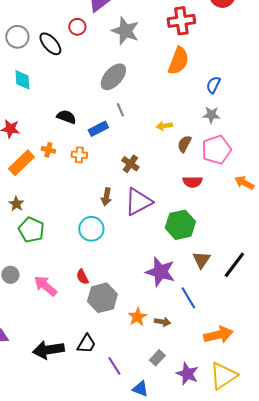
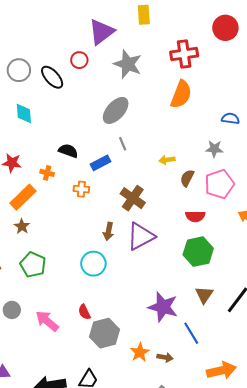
blue semicircle: (213, 85) -> (230, 119), moved, turned 72
orange cross: (48, 150) -> (47, 173), moved
brown cross: (130, 164) -> (133, 198), size x1.4
brown star: (16, 204) -> (22, 226), moved
green hexagon: (180, 225) -> (198, 252), moved

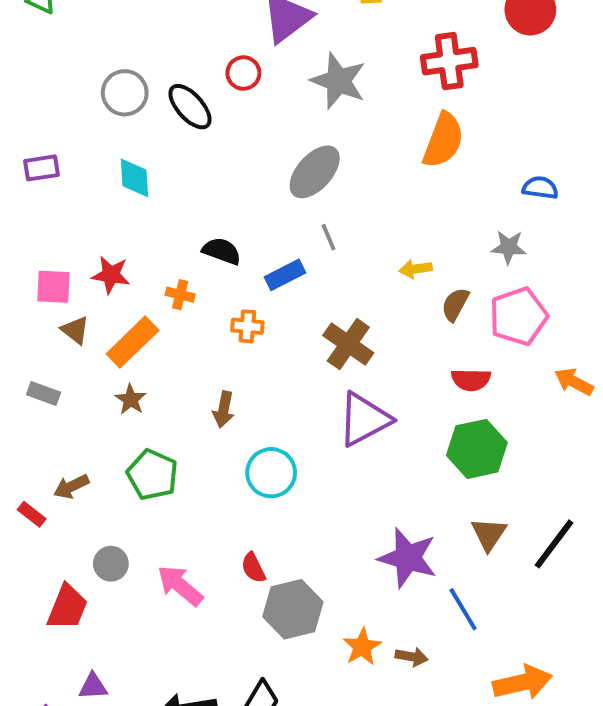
brown arrow: (109, 231) -> (224, 409), moved

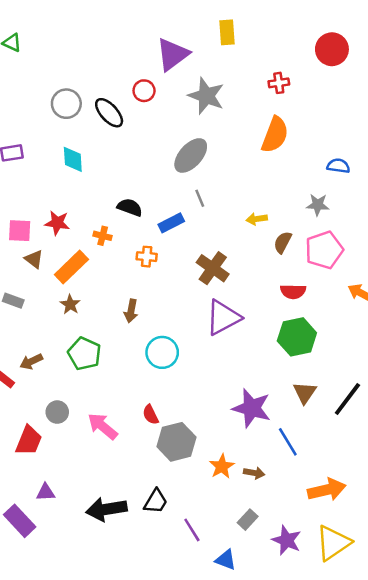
red cross: (449, 61) -> (279, 83), size x0.6

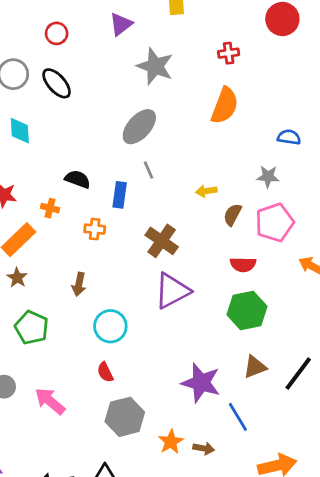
purple triangle: (173, 54) -> (121, 24), size x0.7
red circle: (144, 91) -> (57, 33), moved
blue rectangle: (171, 223) -> (120, 195), turned -55
brown triangle: (305, 393) -> (255, 367), turned 35
red semicircle: (151, 415) -> (105, 372), moved

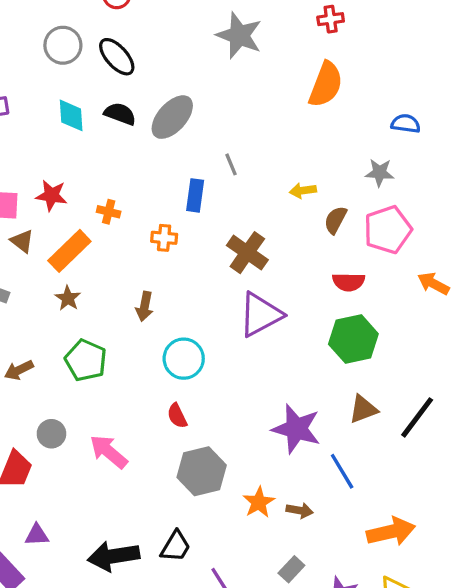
gray ellipse: (139, 127) -> (172, 117), moved
black semicircle: (78, 179) -> (120, 114), moved

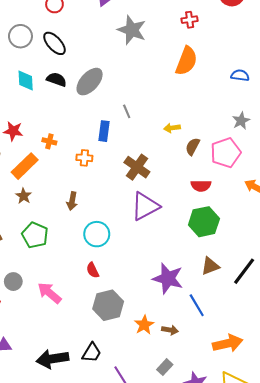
blue semicircle: (406, 124) -> (240, 75), moved
gray star: (380, 173) -> (241, 121), moved, turned -30

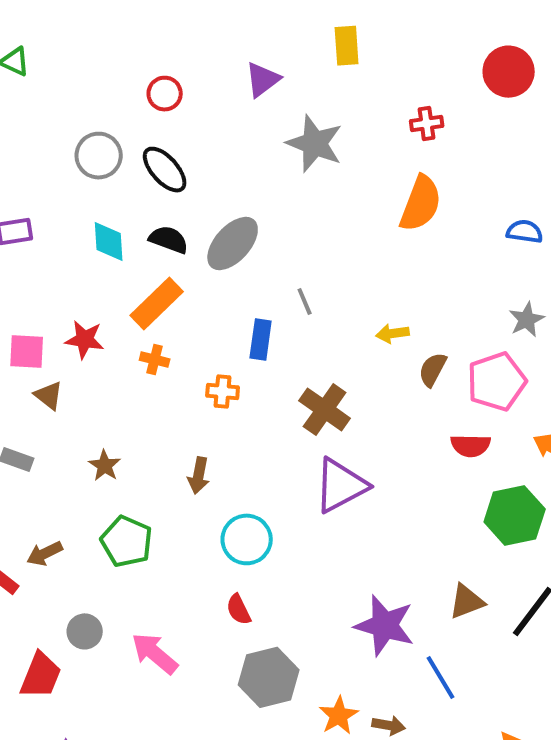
orange rectangle: (25, 166) -> (157, 304), moved
red semicircle: (201, 186) -> (471, 445), moved
green hexagon: (204, 222) -> (515, 515), moved

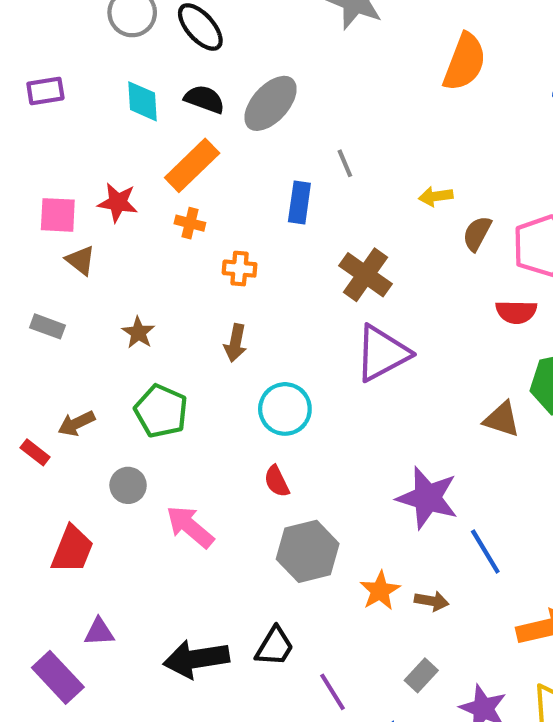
orange cross: (223, 391) -> (240, 269), moved
brown triangle: (467, 601) -> (502, 419), moved, turned 39
gray circle: (85, 631) -> (128, 485), moved

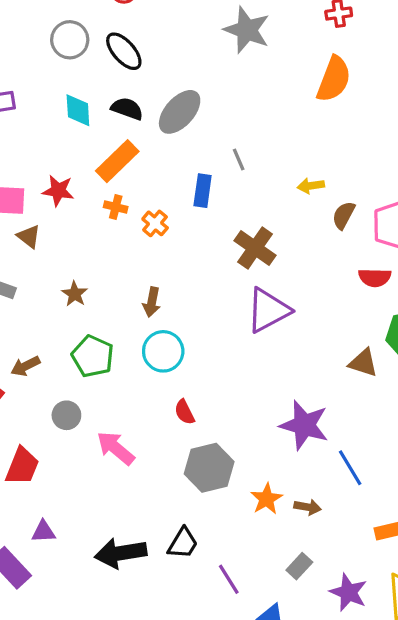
orange cross: (240, 269) -> (155, 223), moved, turned 35
cyan circle: (285, 409) -> (163, 351), moved

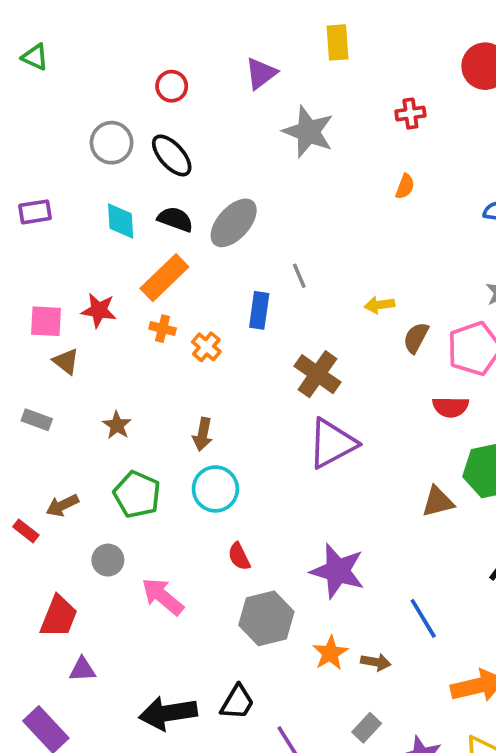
orange semicircle: (334, 79) -> (405, 186), size x0.5
brown triangle: (363, 363) -> (438, 502), turned -32
purple star: (304, 425) -> (338, 571), moved
purple triangle: (43, 532) -> (82, 669), moved

